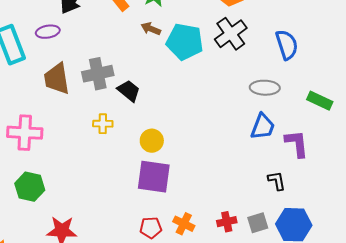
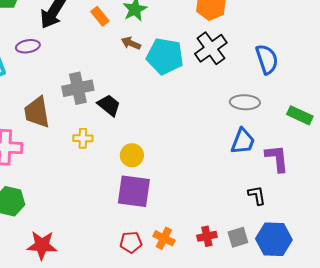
brown trapezoid: (57, 79) -> (37, 112), moved

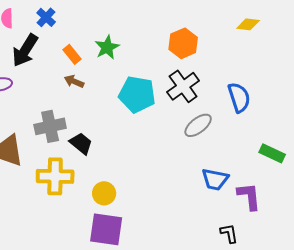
brown arrow: (131, 43) -> (74, 81), moved
gray ellipse: (245, 102) -> (198, 125), moved, turned -40
yellow cross: (83, 138) -> (55, 176), size x1.8
blue trapezoid: (243, 141) -> (215, 179), turned 80

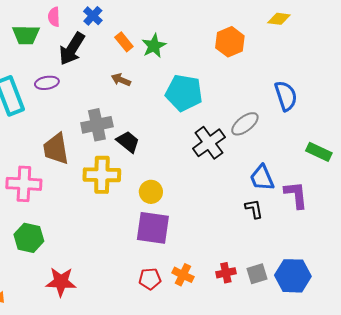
yellow diamond: (248, 24) -> (279, 19), moved
orange rectangle: (72, 54) -> (124, 42), moved
black cross: (183, 86) -> (209, 143), moved
blue trapezoid: (215, 179) -> (262, 178), turned 56
black L-shape: (229, 233) -> (254, 209), moved

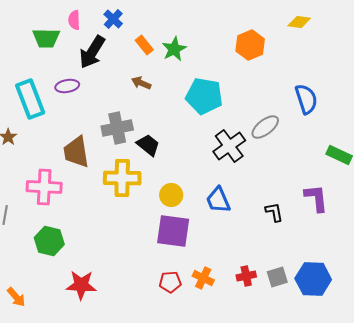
blue trapezoid: (262, 178) -> (218, 200), moved

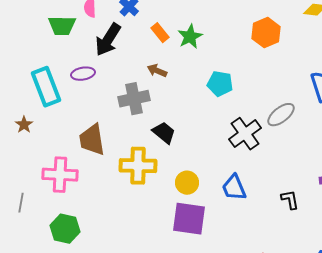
cyan pentagon: (204, 96) -> (220, 84), size x0.7
gray cross: (117, 128) -> (134, 99), moved

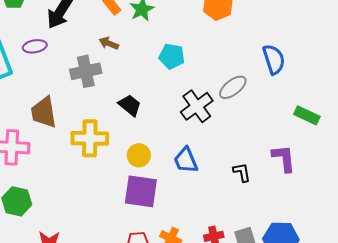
black trapezoid: (164, 133) -> (130, 105), moved

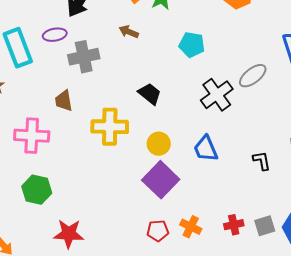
gray cross: (86, 71) -> (84, 57), moved
brown trapezoid: (44, 112) -> (64, 101), size x0.7
purple square: (141, 191) -> (161, 180), turned 36

